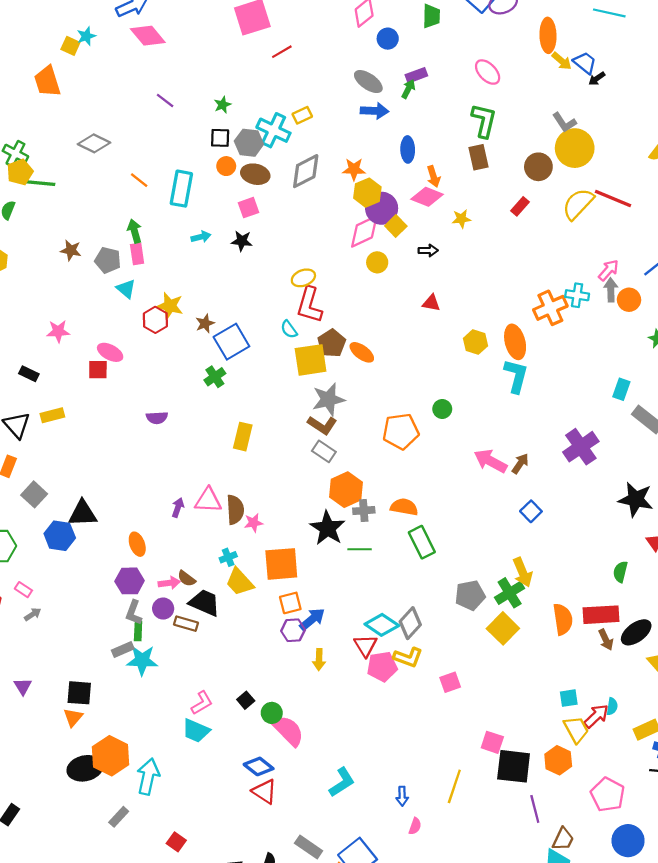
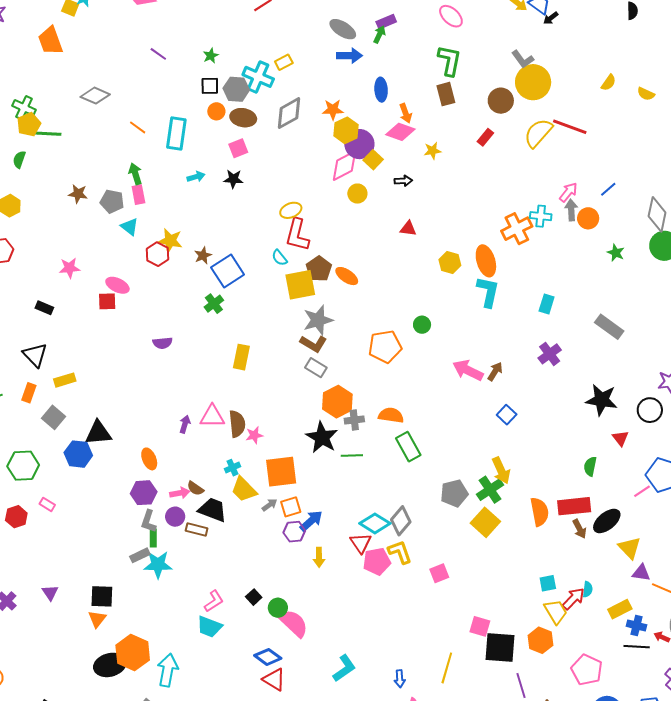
cyan rectangle: (621, 389) -> (547, 304), moved
yellow rectangle: (52, 415) -> (65, 380), moved
purple cross: (581, 447) -> (550, 354), size x0.7
gray arrow: (33, 614) -> (269, 505), moved
yellow L-shape: (408, 657) -> (400, 552), turned -128

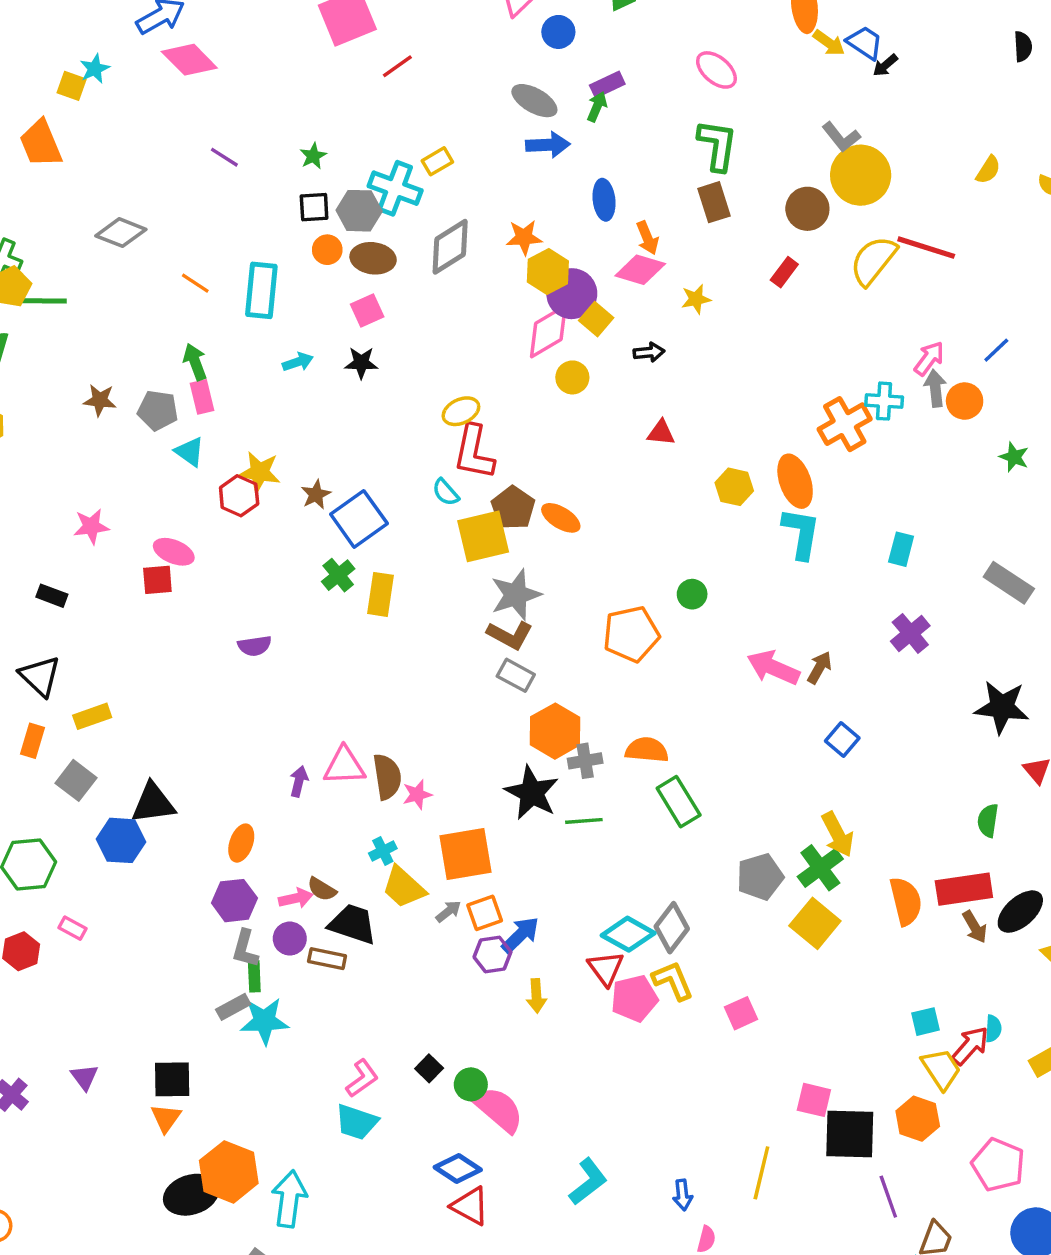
yellow rectangle: (241, 357) -> (380, 594), moved
orange ellipse: (149, 459) -> (241, 843), turned 45

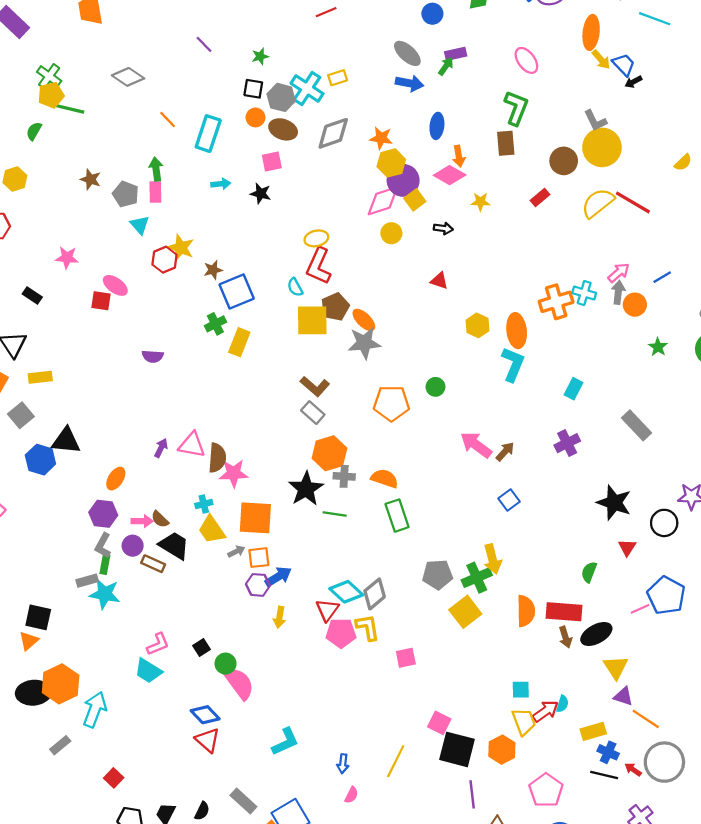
gray star: (516, 595) -> (364, 343), moved
pink star: (417, 794) -> (234, 473), size x1.5

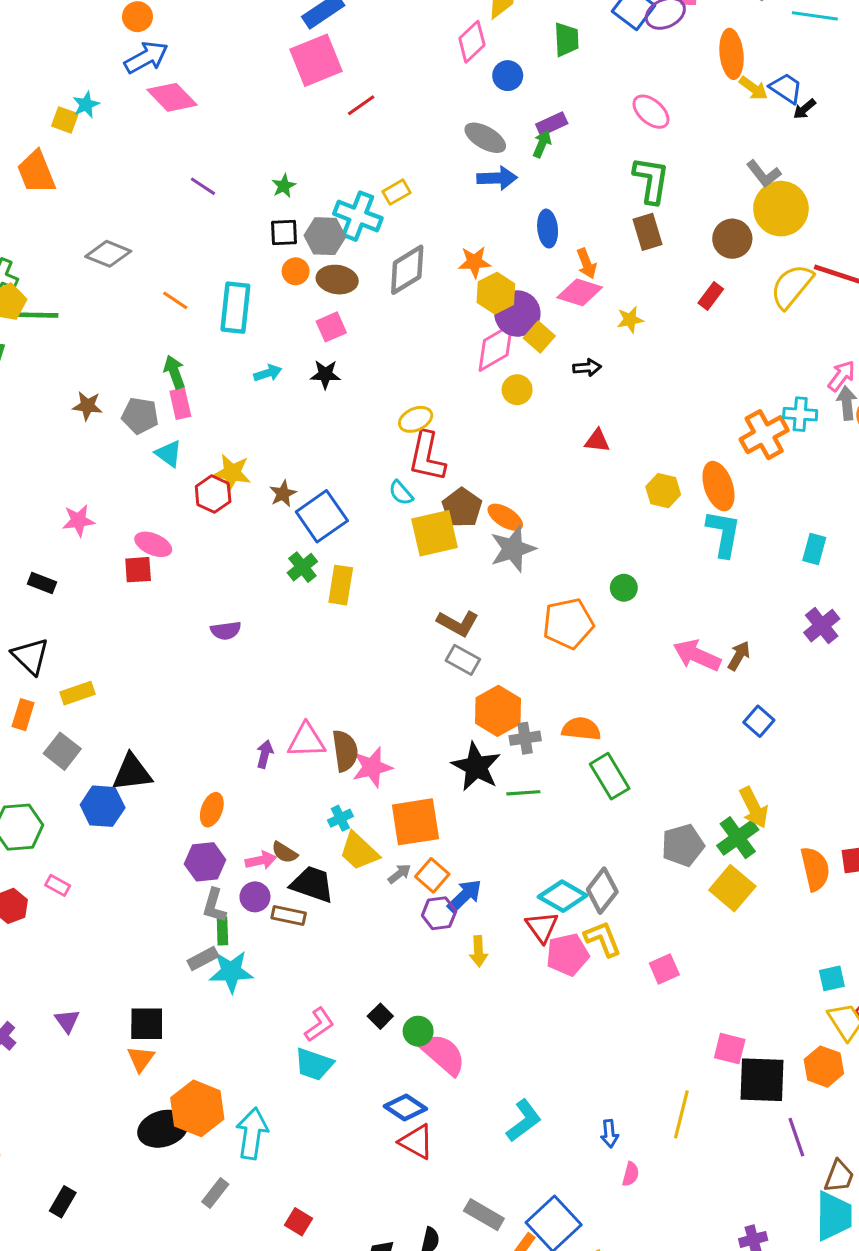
orange square: (259, 558) -> (432, 875), turned -30

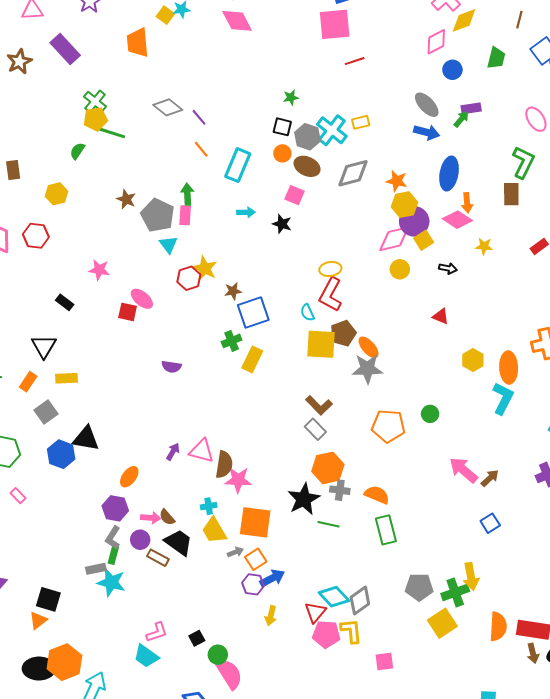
purple line: (203, 186) -> (199, 117), moved
blue ellipse: (548, 229) -> (449, 173), size x1.4
pink square: (331, 327) -> (294, 195), turned 30
gray pentagon: (140, 416) -> (158, 215), size x1.4

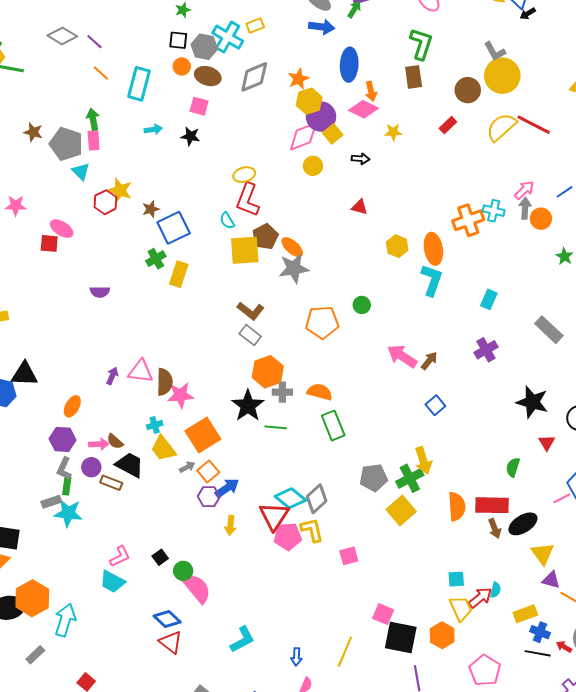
orange star: (397, 181) -> (298, 79), turned -30
orange square: (255, 522) -> (203, 435), turned -32
red triangle: (315, 612) -> (274, 516), size x1.4

